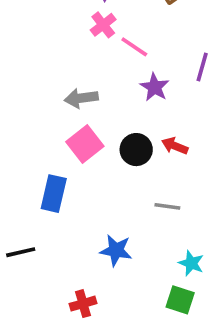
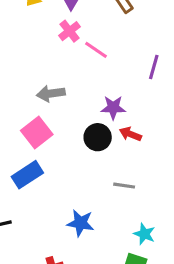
purple star: (155, 87) -> (113, 108), moved, turned -30
pink square: (85, 144) -> (37, 133), moved
blue rectangle: (54, 194) -> (27, 175), turned 44

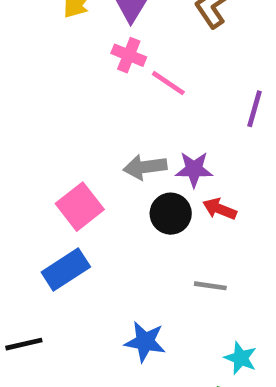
pink cross: (69, 31) -> (129, 55), turned -30
gray arrow: (51, 94) -> (145, 167), moved

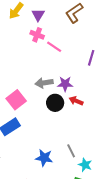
gray line: (210, 286) -> (71, 151), moved, turned 56

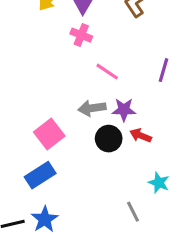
pink line: (54, 47) -> (107, 72), moved
blue star: (44, 158) -> (45, 219), moved, turned 30
cyan star: (85, 165) -> (159, 183), moved

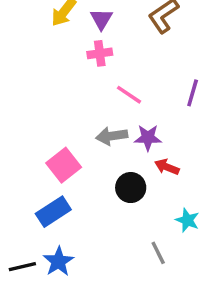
pink cross: (81, 35) -> (100, 53), turned -30
black circle: (109, 139) -> (131, 188), moved

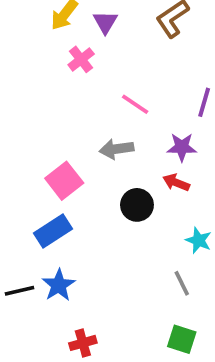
pink cross: (100, 53) -> (81, 59), moved, turned -30
purple star: (148, 138) -> (182, 147), moved
gray line: (158, 253) -> (182, 283), moved

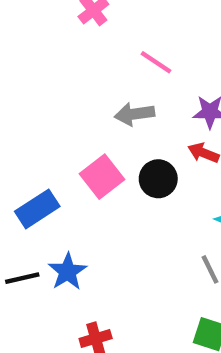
pink square: (64, 181) -> (102, 177), moved
blue rectangle: (53, 231) -> (37, 209), moved

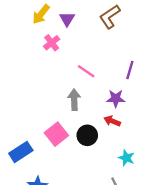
gray arrow: (134, 114) -> (74, 100), turned 96

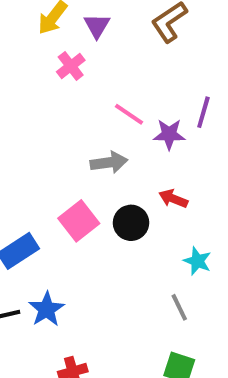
purple star: (116, 99) -> (169, 134), moved
gray arrow: (74, 100) -> (109, 162), turned 84

